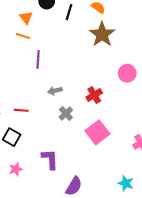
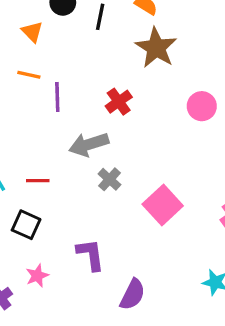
orange line: (23, 36) -> (29, 75), moved
gray arrow: (55, 91) -> (89, 144), size x1.6
red cross: (94, 95) -> (119, 102), moved

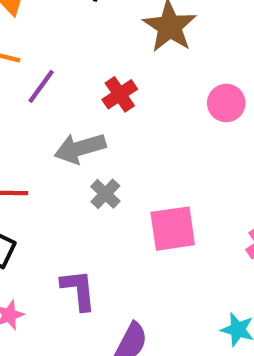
purple line: (57, 97) -> (41, 86), turned 36
pink square: (163, 205) -> (173, 229), turned 33

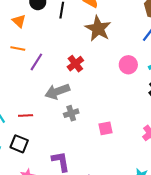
gray cross: (105, 194) -> (71, 113), turned 32
pink square: (173, 229) -> (106, 128), size x0.6

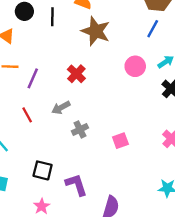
gray arrow: (57, 91) -> (61, 108), size x0.7
red line: (26, 116) -> (27, 115), moved, turned 72
black square: (19, 144) -> (43, 170), moved

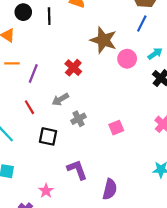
brown star: (96, 31) -> (103, 40), moved
black square: (43, 170) -> (48, 136), moved

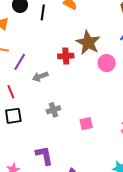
red cross: (73, 68) -> (66, 56), moved, turned 35
gray arrow: (60, 99) -> (40, 76), moved
black square: (48, 136) -> (13, 116), moved, turned -30

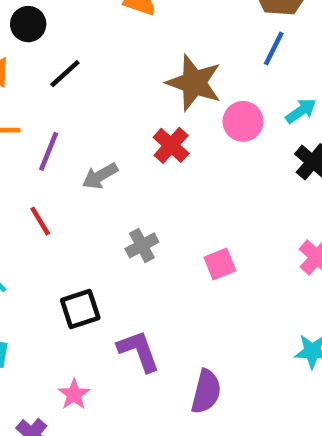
black line: (43, 12) -> (65, 74), moved, turned 49
red cross: (66, 56) -> (171, 145), moved, turned -35
black square: (13, 116) -> (80, 309), moved

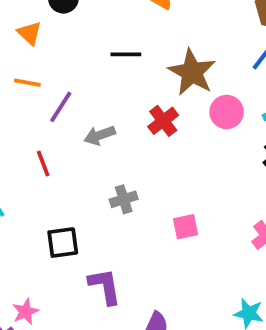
black line: (65, 74) -> (126, 54), moved, turned 32
pink star: (74, 394) -> (25, 312), moved

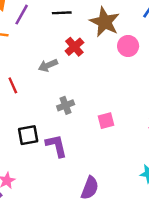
purple line: (61, 107) -> (22, 15), moved
red cross: (163, 121) -> (74, 47), moved
purple L-shape: (105, 286) -> (56, 146), moved

